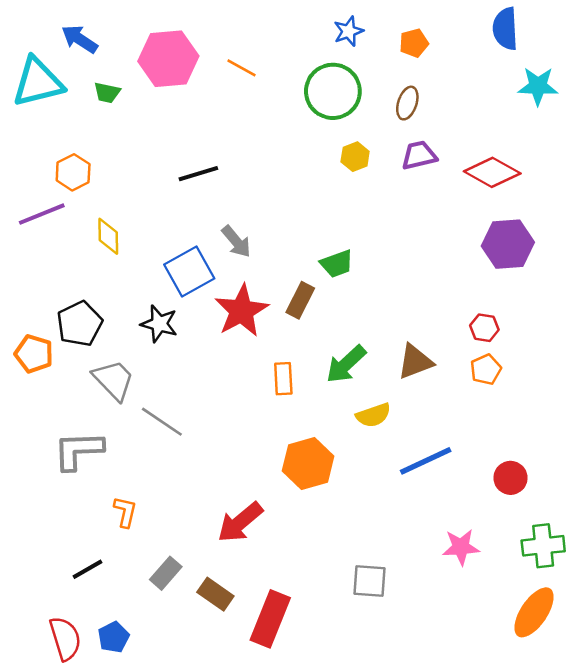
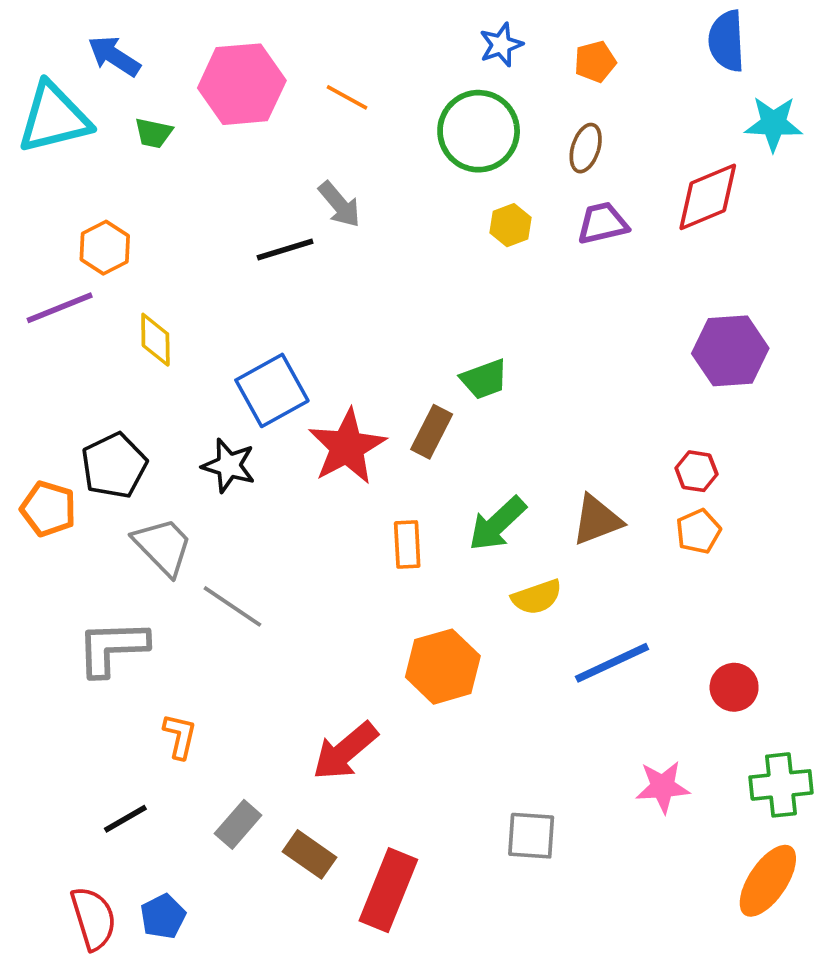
red diamond: (492, 172) -> (708, 197), moved, turned -52
gray arrow: (236, 242) -> (340, 204), moved

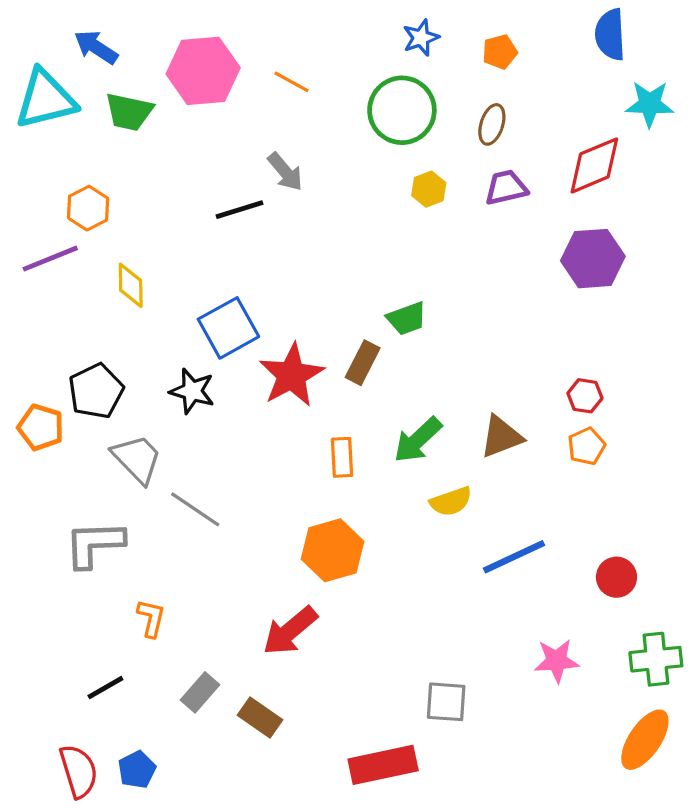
green trapezoid: (154, 133) -> (129, 112), size x1.5
purple hexagon: (730, 351) -> (593, 259), moved
orange hexagon: (443, 667) -> (333, 550), moved
red rectangle: (388, 890) -> (383, 765), moved, turned 56

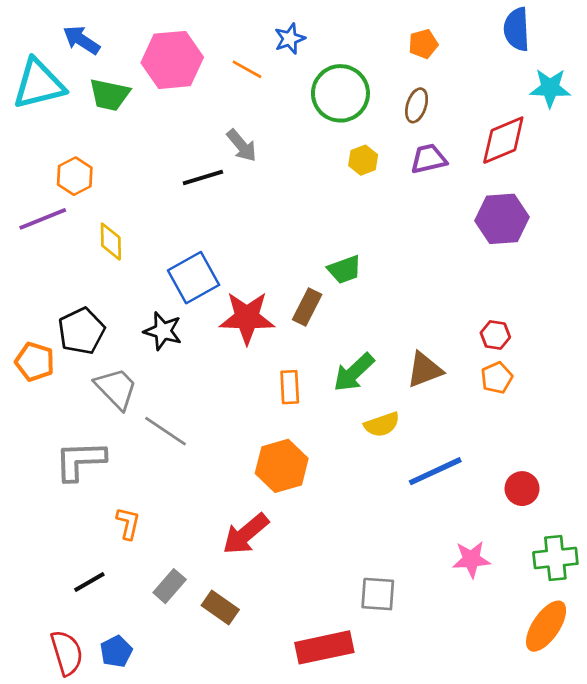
blue star: (421, 38) -> (290, 39), moved
red star: (292, 375) -> (247, 318), turned 30

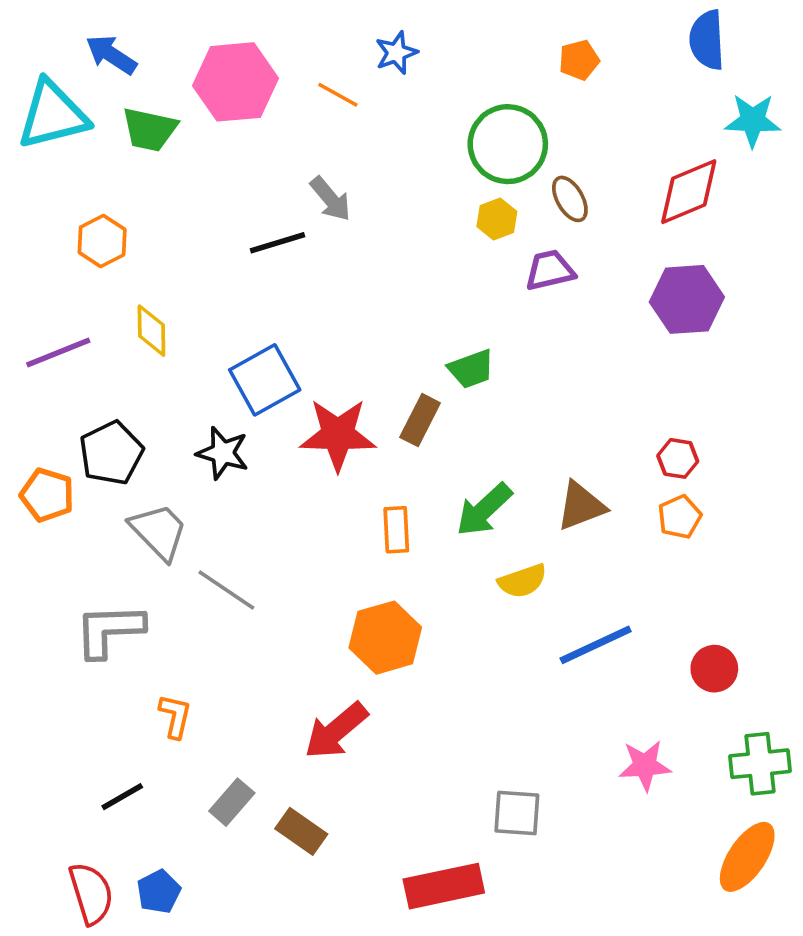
green circle: (340, 93) -> (508, 144), moved
brown ellipse: (417, 105) -> (570, 199), moved, turned -48
purple trapezoid: (429, 159) -> (550, 270), moved
purple line: (43, 219) -> (58, 352), moved

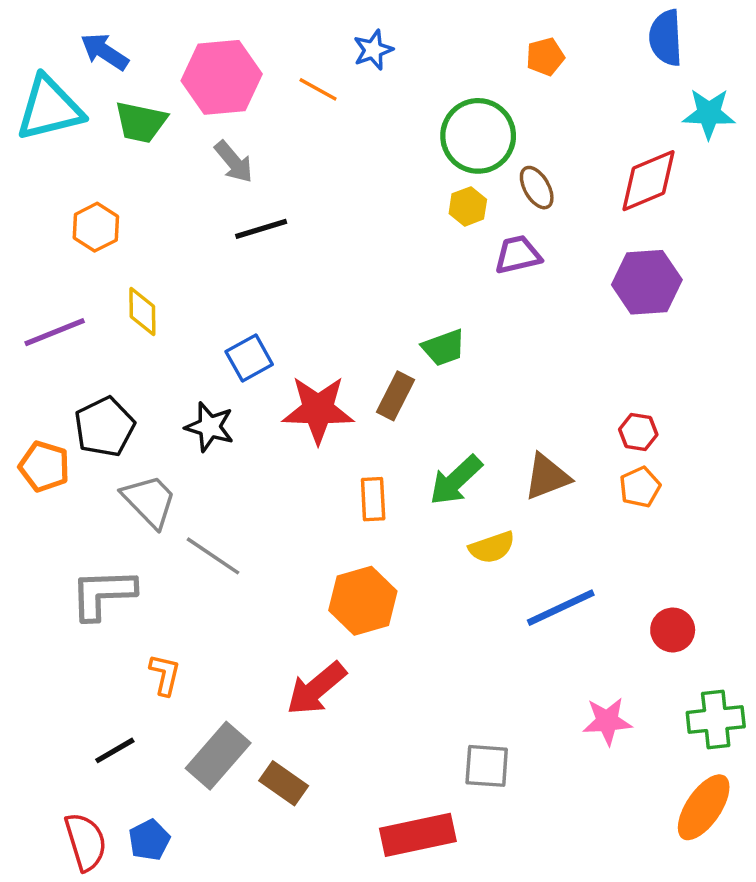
gray arrow: (331, 199) -> (234, 162), moved
blue square: (265, 380) -> (249, 358), size x0.7
gray rectangle: (232, 802) -> (218, 756), size x1.5

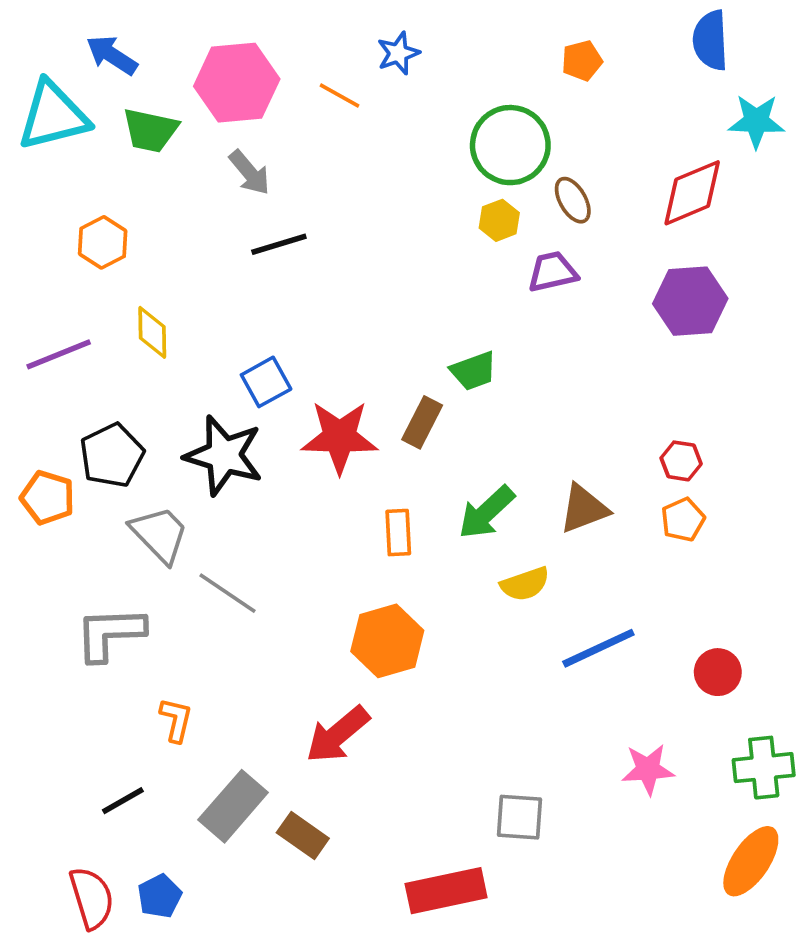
black star: (210, 427) -> (224, 455), size x1.5

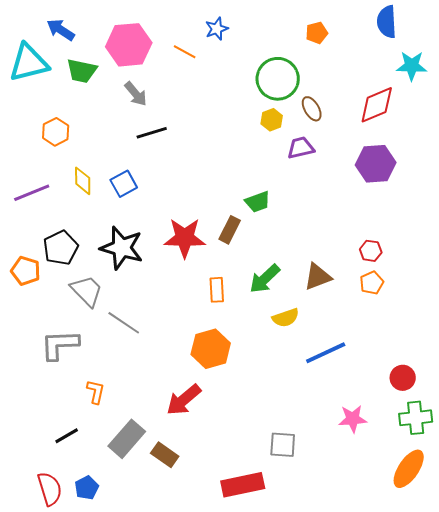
blue square: (266, 382) -> (124, 184), moved
red circle: (718, 672) -> (403, 378), moved

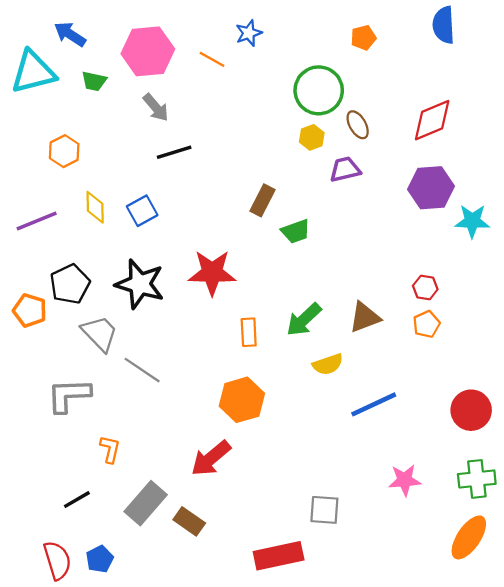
cyan star: (412, 66) -> (472, 221), moved
green trapezoid: (82, 71) -> (94, 81), size x0.7
brown rectangle: (230, 230) -> (263, 200), moved
red circle: (403, 378) -> (471, 410), moved, size x1.4

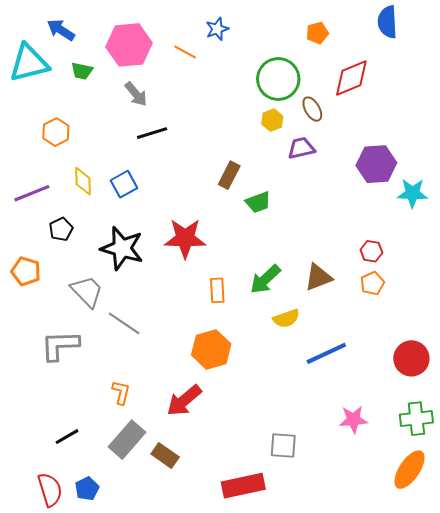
red diamond: (432, 120) -> (351, 78), moved
black pentagon: (70, 284) -> (61, 229), moved, size x0.7
orange L-shape: (110, 449) -> (121, 392), moved

